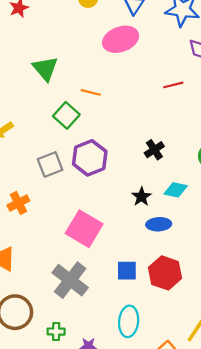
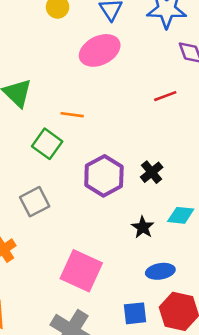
purple hexagon: (90, 158) -> (104, 176), moved
blue ellipse: (159, 224) -> (160, 271), moved

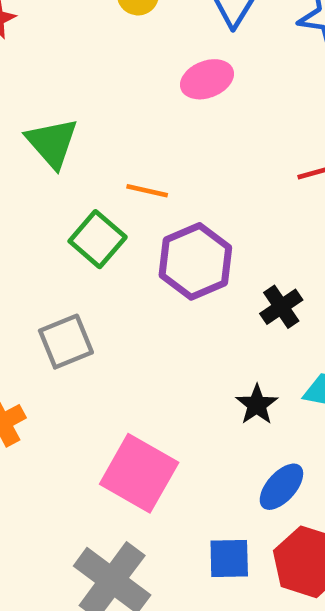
pink ellipse: (100, 50) -> (207, 79), size x0.7
purple hexagon: (104, 176) -> (195, 261), moved
blue ellipse: (160, 271) -> (281, 487), turned -44

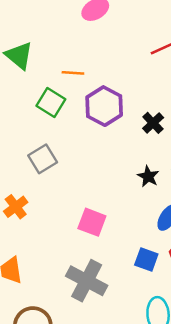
pink square: (139, 473) -> (92, 222), size x0.7
blue square: (229, 559) -> (146, 260), turned 30

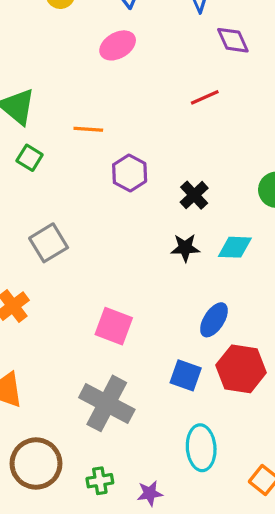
green square: (51, 102) -> (30, 158), moved, size x0.7
purple hexagon: (104, 106) -> (130, 173), size x0.7
black star: (148, 176) -> (185, 248), moved, turned -30

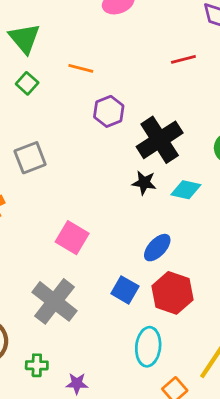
black cross: (194, 195) -> (160, 140), size x1.8
cyan ellipse: (201, 448) -> (148, 347), moved

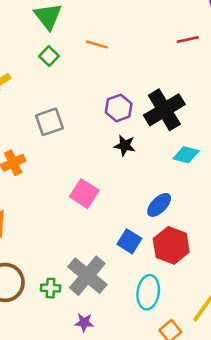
purple hexagon: (109, 111) -> (119, 108), moved
black star: (144, 183) -> (125, 146), moved
gray cross: (54, 301) -> (87, 276), moved
green cross: (37, 365) -> (51, 288), moved

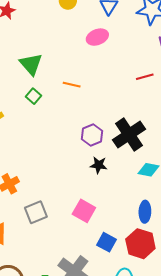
gray square: (49, 122) -> (36, 212), moved
pink square: (84, 194) -> (84, 211), moved
blue ellipse: (159, 205) -> (145, 212), moved, turned -40

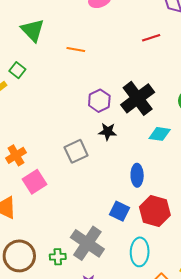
green square: (34, 96) -> (17, 70), moved
pink square: (84, 211) -> (34, 182), moved, turned 30
gray square: (36, 212) -> (76, 151), moved
blue ellipse: (145, 212) -> (137, 175), moved

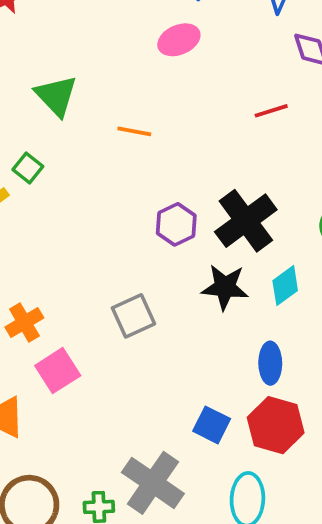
black star: (108, 132) -> (225, 287), moved, size x1.4
cyan diamond: (160, 134) -> (285, 286), turned -45
blue ellipse: (137, 175) -> (270, 363), moved

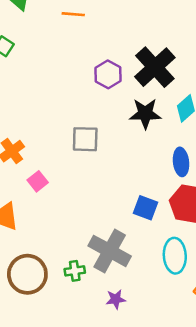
gray square: (133, 316) -> (85, 139), turned 32
pink square: (58, 371) -> (38, 181), size x0.7

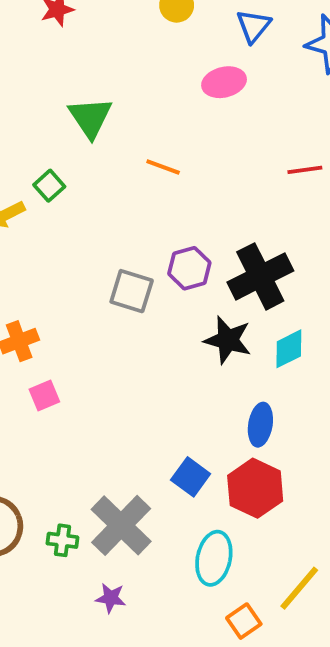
gray square: (85, 139) -> (132, 291), moved

